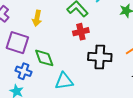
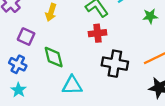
purple square: (17, 43) -> (26, 37), size x0.7
blue cross: (23, 71) -> (18, 64), moved

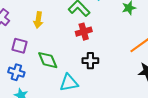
black cross: (115, 64) -> (90, 61), moved, size x0.7

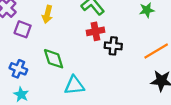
purple square: (19, 46) -> (23, 29), moved
black cross: (90, 61) -> (113, 46), moved

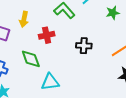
red cross: (95, 31) -> (47, 35), moved

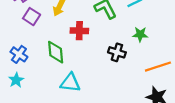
green star: (113, 13) -> (140, 34), moved

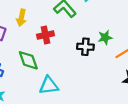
green star: (140, 34) -> (105, 38), moved

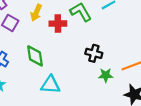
red cross: (46, 35) -> (58, 24), moved
green star: (105, 38) -> (106, 75), moved

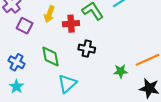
black cross: (94, 53) -> (87, 49), moved
cyan triangle: (50, 85) -> (67, 84), turned -42

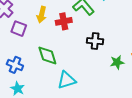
black cross: (87, 49) -> (95, 41), moved
cyan triangle: (67, 84) -> (67, 80), turned 30

